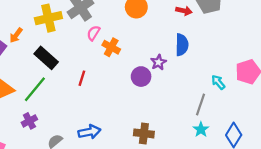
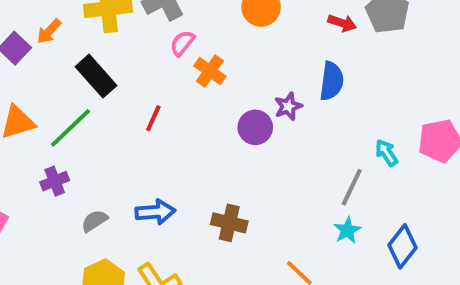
brown cross: (144, 133) -> (229, 223), moved

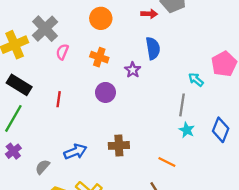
orange cross: (210, 71) -> (99, 57), moved
purple circle: (255, 127) -> (105, 92), moved

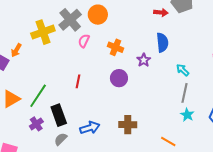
orange circle: (101, 18) -> (98, 15), moved
cyan arrow: (196, 80) -> (183, 70), moved
black rectangle: (19, 85) -> (59, 115), moved, turned 35

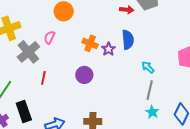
gray cross: (70, 20) -> (28, 52), moved
orange cross: (115, 47) -> (90, 43), moved
purple star: (144, 60) -> (108, 49), moved

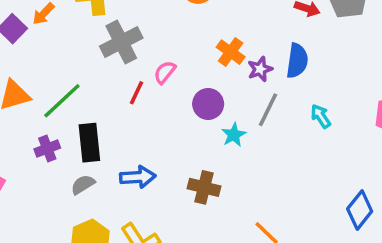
pink semicircle: (49, 37) -> (165, 72), moved
gray line: (150, 90) -> (268, 110), moved
cyan star: (152, 112) -> (234, 135), moved

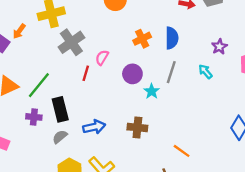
orange cross: (231, 52) -> (142, 39), turned 36
blue semicircle: (297, 61) -> (172, 38), moved
purple star: (260, 69) -> (219, 47), moved
purple cross: (47, 149) -> (34, 117), turned 35

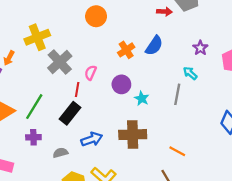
blue semicircle: (172, 38) -> (154, 46), turned 42
gray line: (171, 72) -> (177, 94), moved
black rectangle: (60, 109) -> (70, 113), moved, turned 60
brown cross: (137, 128) -> (133, 135), size x1.4
gray semicircle: (60, 137) -> (60, 153), turned 32

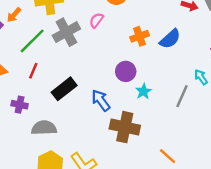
pink semicircle: (91, 73) -> (96, 20), moved
red line: (77, 90) -> (33, 71), moved
green line: (34, 107) -> (32, 41), moved
blue arrow: (92, 139) -> (101, 100), moved, turned -120
gray semicircle: (60, 153) -> (44, 128), size x1.5

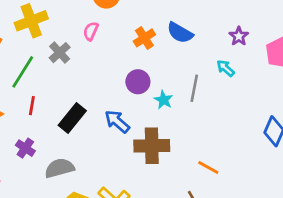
gray cross: (66, 32) -> (60, 53), size x0.7
blue semicircle: (170, 39) -> (180, 33), turned 85
gray line: (182, 96) -> (194, 88), moved
purple cross: (20, 105) -> (25, 148), turned 35

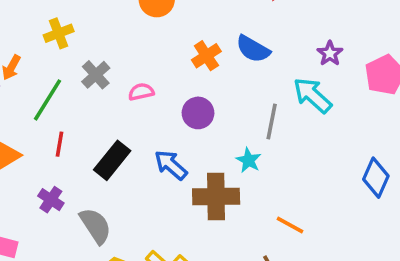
yellow cross: (31, 21) -> (59, 33), size x0.7
pink semicircle: (91, 31) -> (141, 92), moved, turned 54
cyan arrow: (226, 68) -> (312, 95), size x1.6
cyan star: (163, 100) -> (249, 160), moved
gray semicircle: (59, 168) -> (95, 226), turned 72

